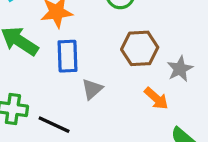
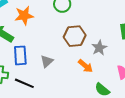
blue rectangle: (68, 56) -> (20, 55), moved

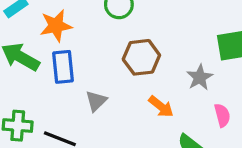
gray star: (99, 48) -> (200, 77), moved
blue rectangle: (20, 55) -> (63, 67), moved

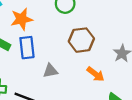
gray triangle: (96, 101) -> (50, 71), turned 35

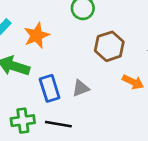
blue rectangle: (27, 48) -> (50, 88), moved

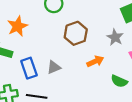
orange arrow: (133, 82) -> (95, 61), turned -49

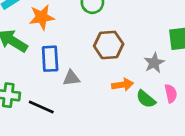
blue rectangle: (29, 68) -> (50, 59), moved
green semicircle: (119, 81) -> (146, 99), moved

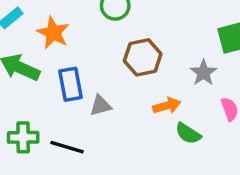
orange star: (42, 17) -> (53, 33), turned -30
green semicircle: (146, 99) -> (188, 133), moved

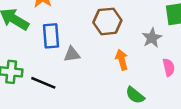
orange arrow: (167, 106) -> (122, 60), turned -96
green semicircle: (188, 133) -> (135, 95), moved

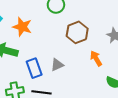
blue rectangle: (51, 36) -> (34, 68), moved

